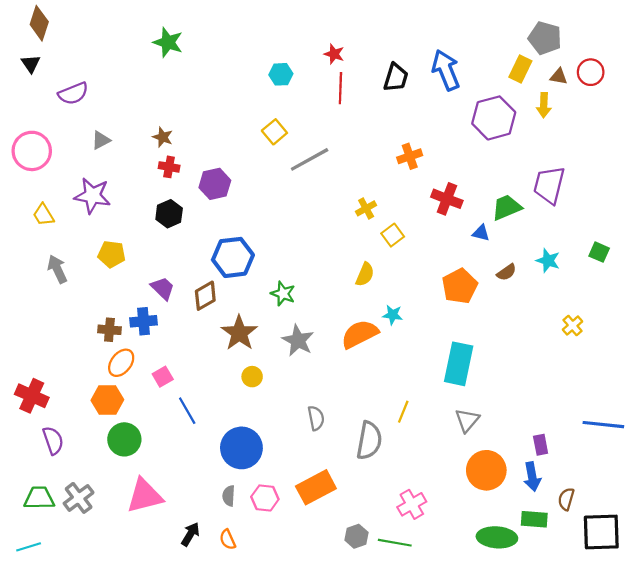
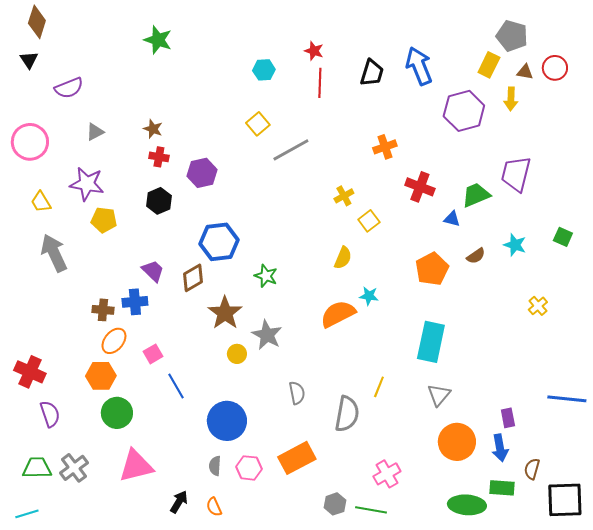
yellow pentagon: (112, 254) -> (104, 220), moved
gray arrow: (57, 269) -> (54, 253), size x1.4
gray star: (298, 340) -> (267, 335), moved

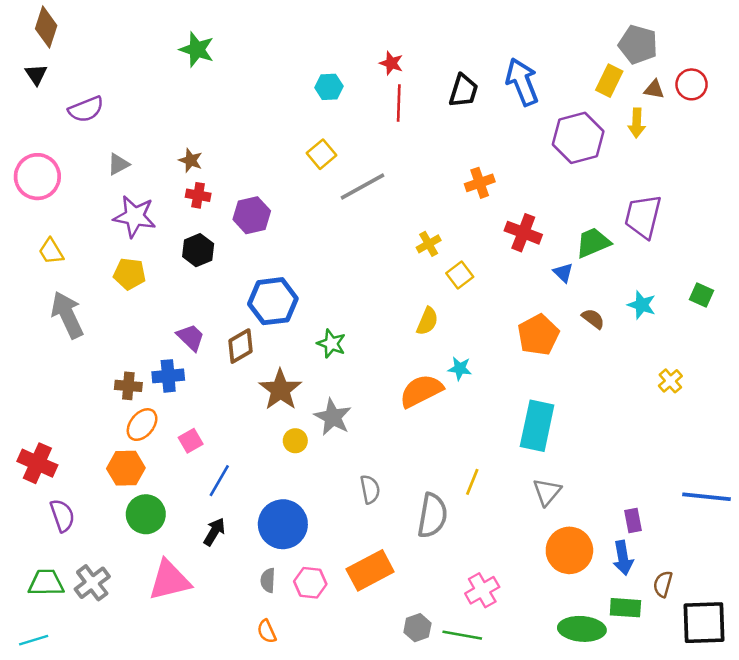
purple star: (87, 184) -> (135, 216), moved
blue triangle: (452, 219) -> (563, 273), turned 30
brown semicircle: (476, 256) -> (593, 319), turned -108
blue line: (176, 386) -> (219, 481), turned 60
black arrow: (179, 502) -> (214, 532), moved

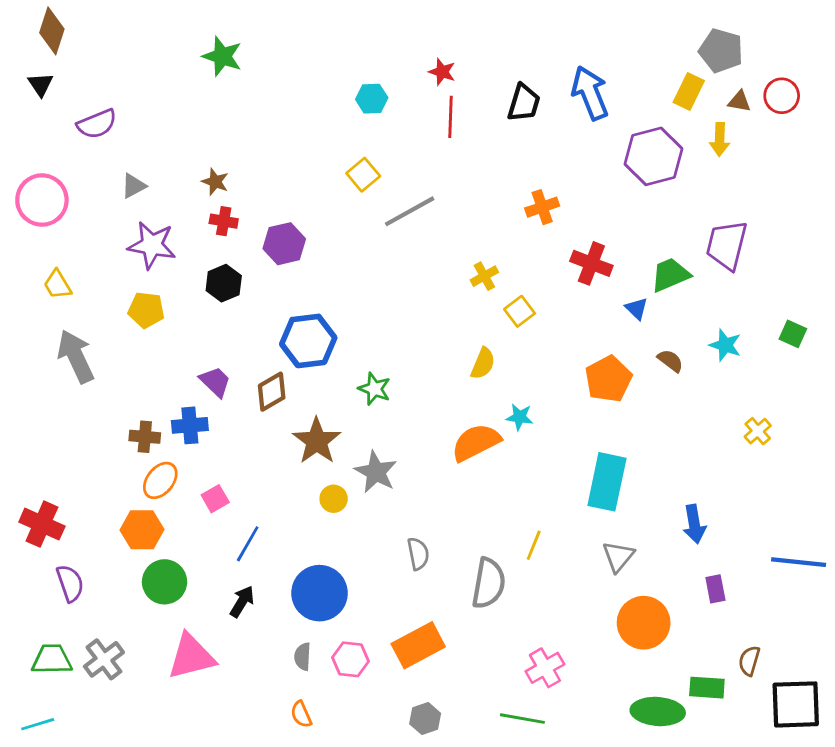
blue arrow: (623, 558) -> (694, 524), moved
gray hexagon: (417, 628) -> (425, 719), moved

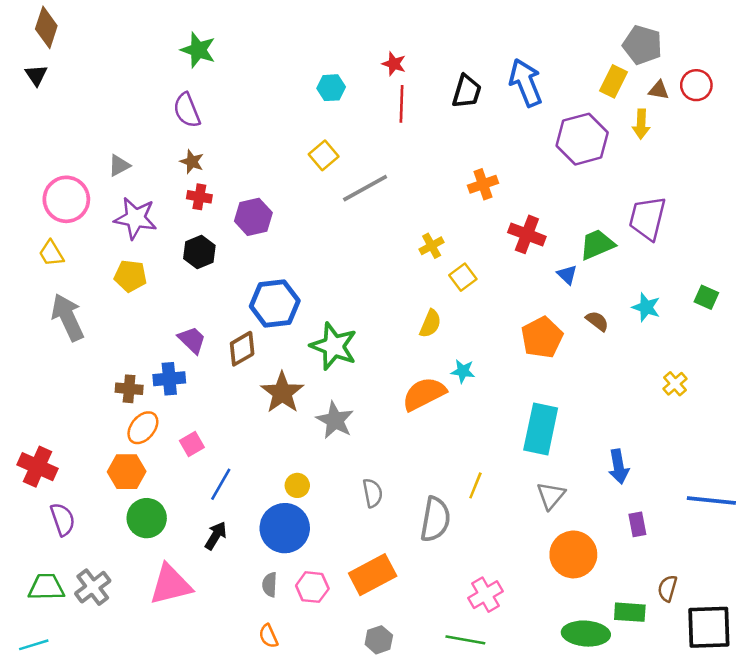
purple semicircle: (97, 124) -> (187, 110), moved, turned 90
pink circle: (42, 200) -> (66, 199), moved
green star: (374, 389) -> (334, 346), size x1.6
yellow circle: (334, 499) -> (297, 485), moved

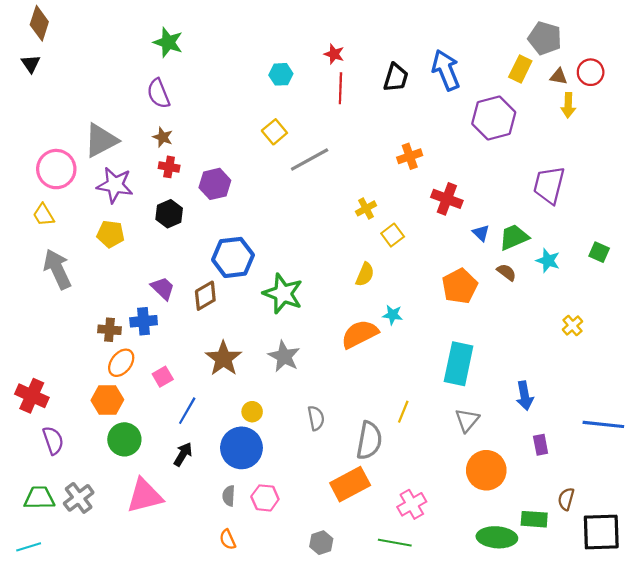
yellow arrow: (641, 124) -> (568, 105), moved
gray triangle: (119, 165) -> (101, 140), size x1.8
green trapezoid: (597, 245) -> (514, 237), moved
brown star: (282, 393) -> (223, 359), moved
orange rectangle: (373, 575) -> (350, 484), moved

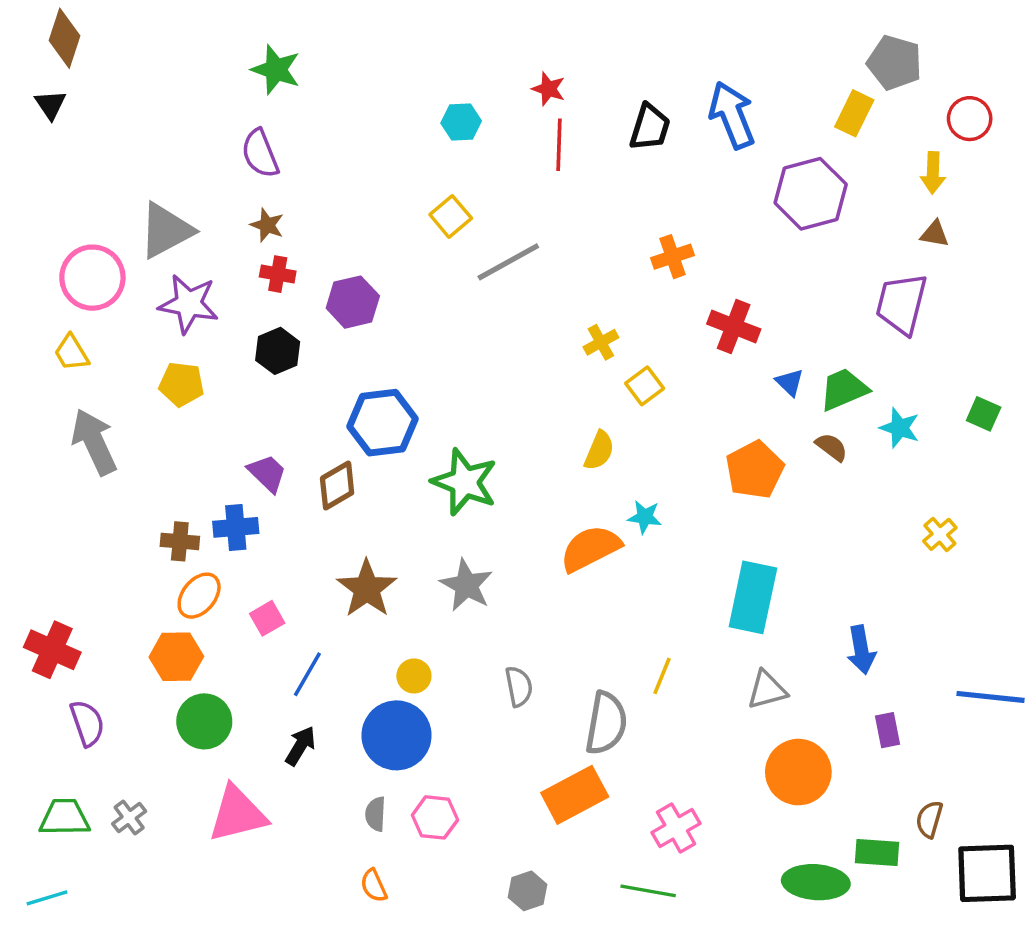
brown triangle: (559, 76) -> (935, 234), moved
gray triangle: (467, 420) -> (767, 690), turned 35
gray cross: (79, 498) -> (129, 817), size x0.7

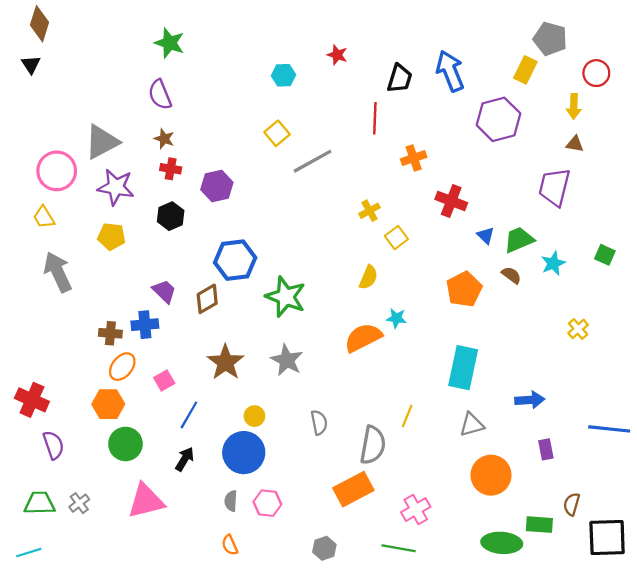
red line: (559, 145) -> (375, 118), moved
cyan star: (900, 428) -> (553, 263), turned 30
blue arrow: (861, 650) -> (530, 400), turned -84

